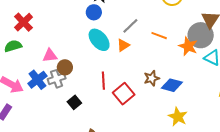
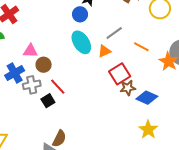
gray cross: (57, 79) -> (32, 85), moved
red line: (103, 81) -> (58, 87), moved, turned -48
red square: (124, 94) -> (120, 74), moved

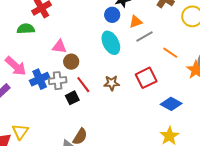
orange triangle: (104, 51) -> (136, 22), moved
blue cross: (15, 73) -> (40, 79), moved
brown star: (128, 88) -> (112, 83), moved

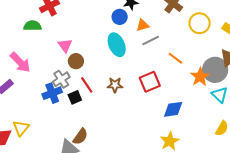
pink triangle: (59, 47) -> (65, 45), turned 42
blue cross: (40, 79) -> (52, 93), moved
gray cross: (58, 81) -> (61, 79), turned -30
blue diamond: (171, 104) -> (173, 109), turned -40

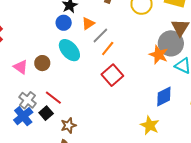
orange line: (175, 58) -> (108, 48), moved, turned -70
brown circle: (76, 61) -> (42, 63), moved
brown star: (115, 85) -> (68, 125), moved
blue diamond: (173, 109) -> (164, 96), moved

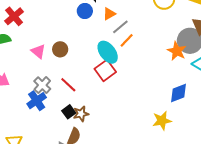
cyan ellipse: (69, 50) -> (108, 52), moved
red square: (112, 75) -> (105, 70), moved
black square: (46, 113) -> (69, 112), moved
yellow star: (150, 125) -> (162, 121), turned 30

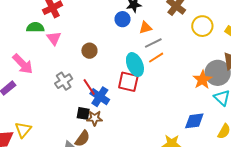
pink triangle: (38, 51) -> (54, 38), moved
red square: (105, 70) -> (128, 82), turned 35
blue cross: (37, 101) -> (100, 97), moved, turned -36
black square: (69, 112) -> (83, 113), turned 32

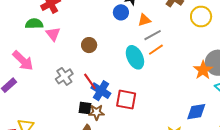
red square: (128, 82) -> (126, 100), moved

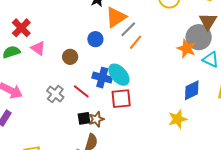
blue circle: (121, 12) -> (95, 39), moved
orange triangle: (144, 20) -> (116, 17), size x1.6
pink triangle: (53, 34) -> (38, 48), moved
cyan ellipse: (135, 57) -> (119, 75), moved
blue cross: (101, 91) -> (102, 78), moved

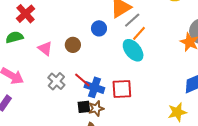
pink triangle: (38, 48) -> (45, 48), moved
cyan ellipse: (119, 75) -> (133, 50), moved
blue cross: (102, 78) -> (94, 87), moved

